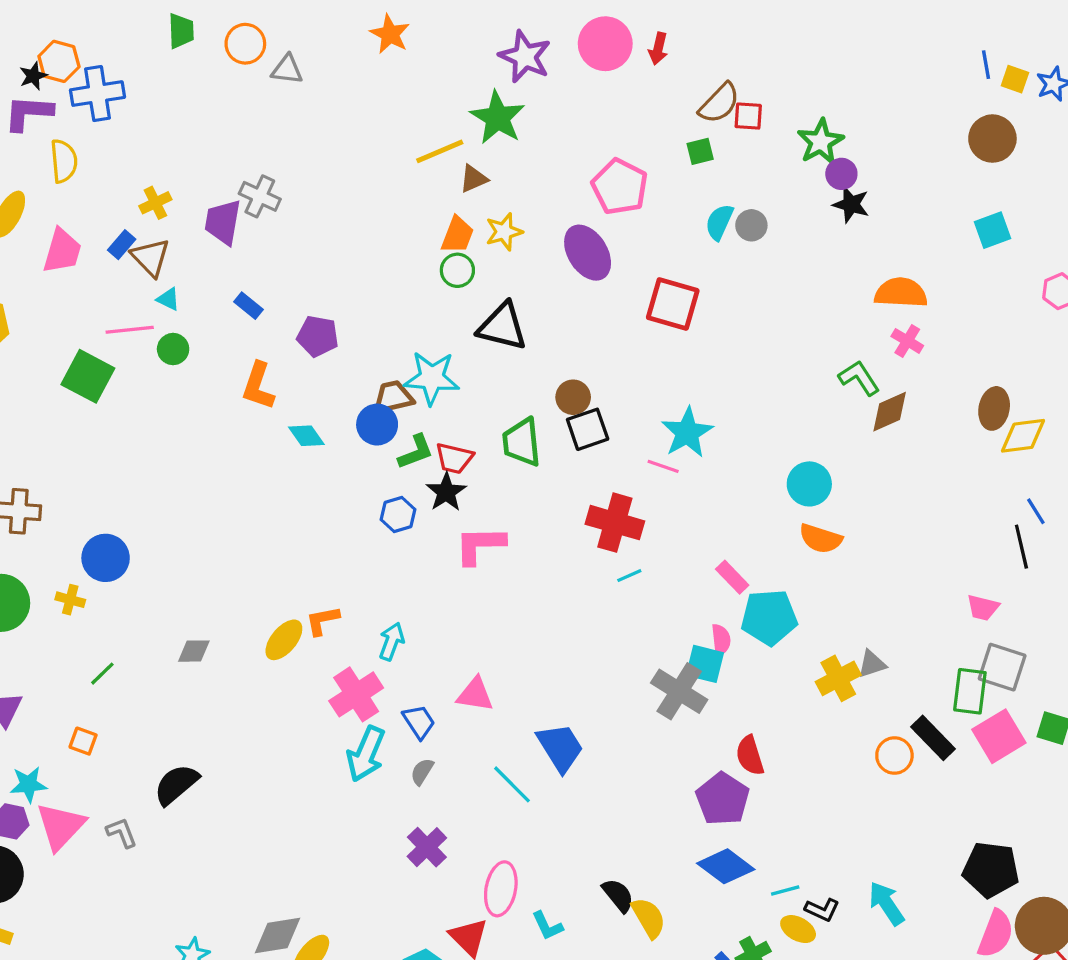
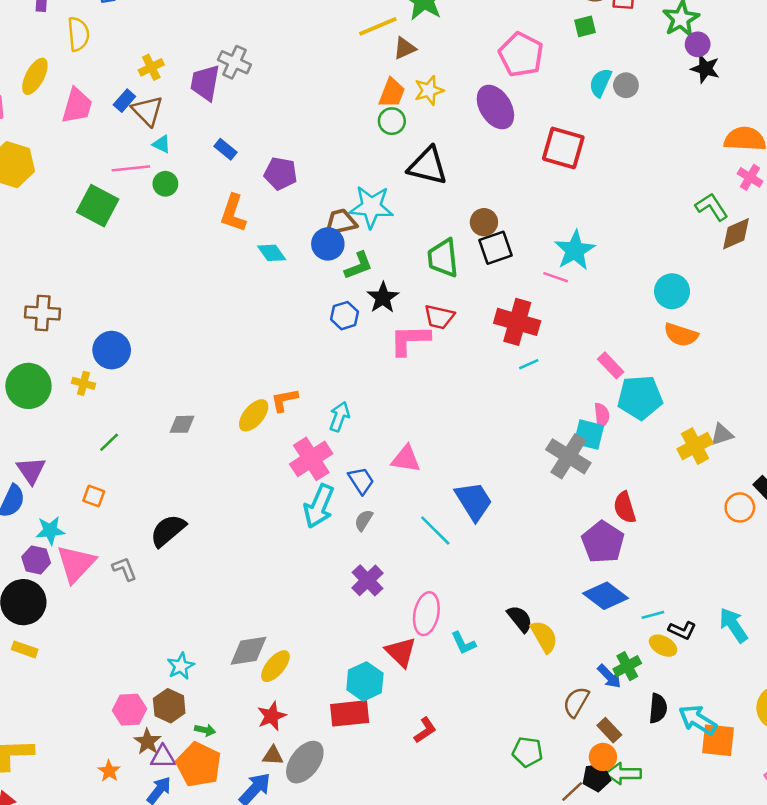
red trapezoid: (454, 458) -> (439, 317), moved

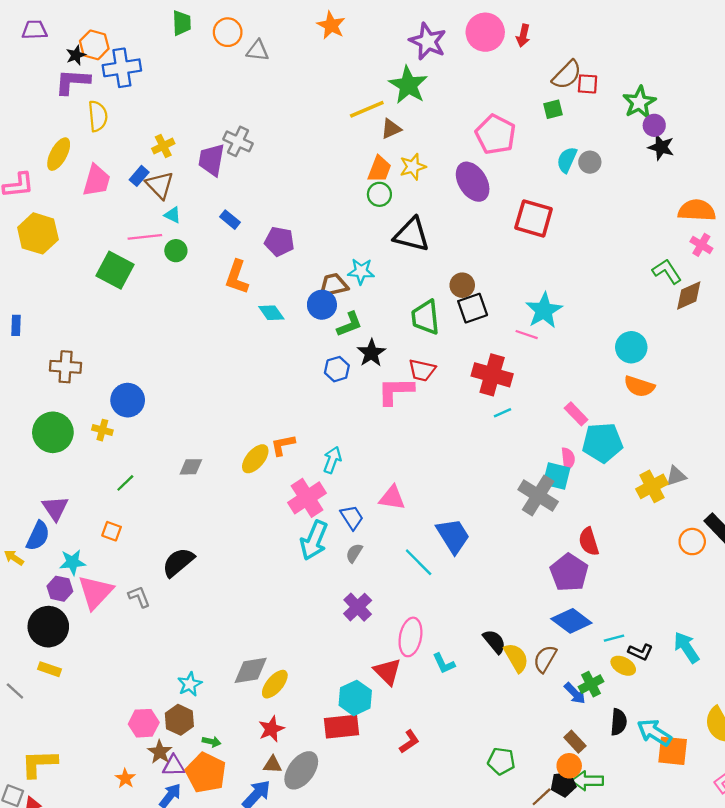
cyan star: (371, 207) -> (361, 271), size x0.7
brown semicircle: (576, 702) -> (545, 659), moved

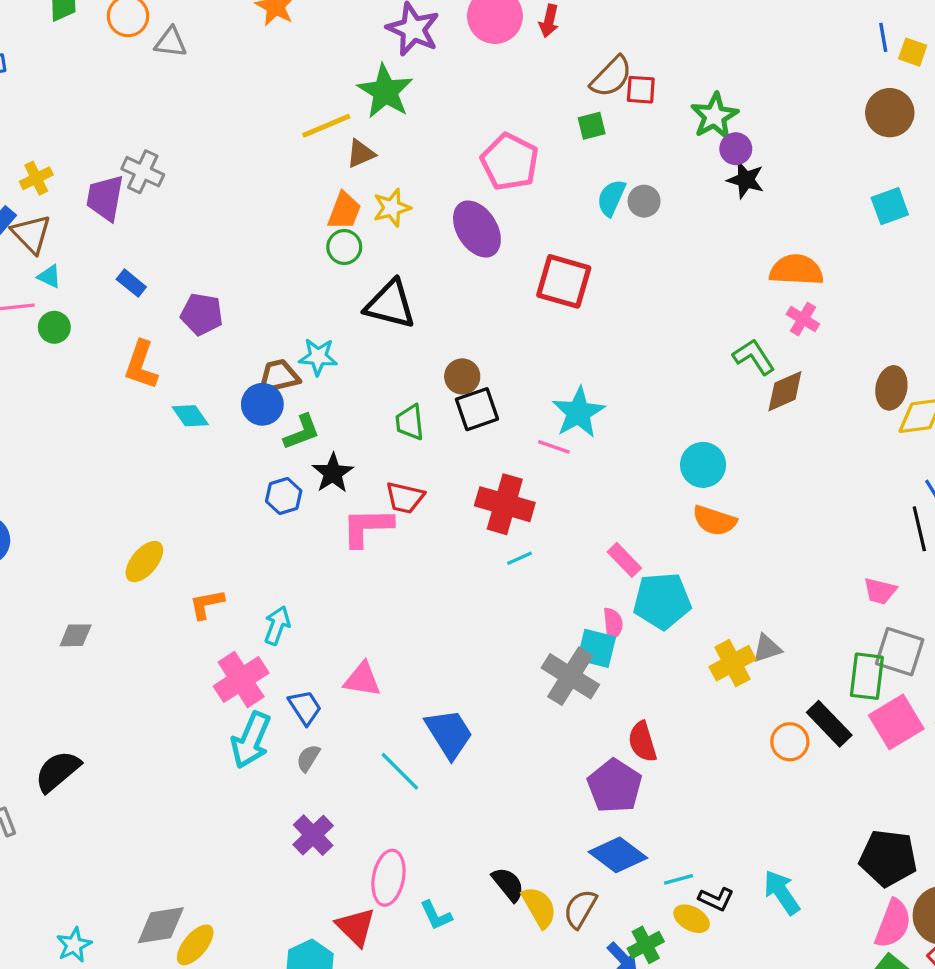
green trapezoid: (425, 317) -> (410, 422), size x0.7
yellow ellipse: (255, 459) -> (144, 562), moved

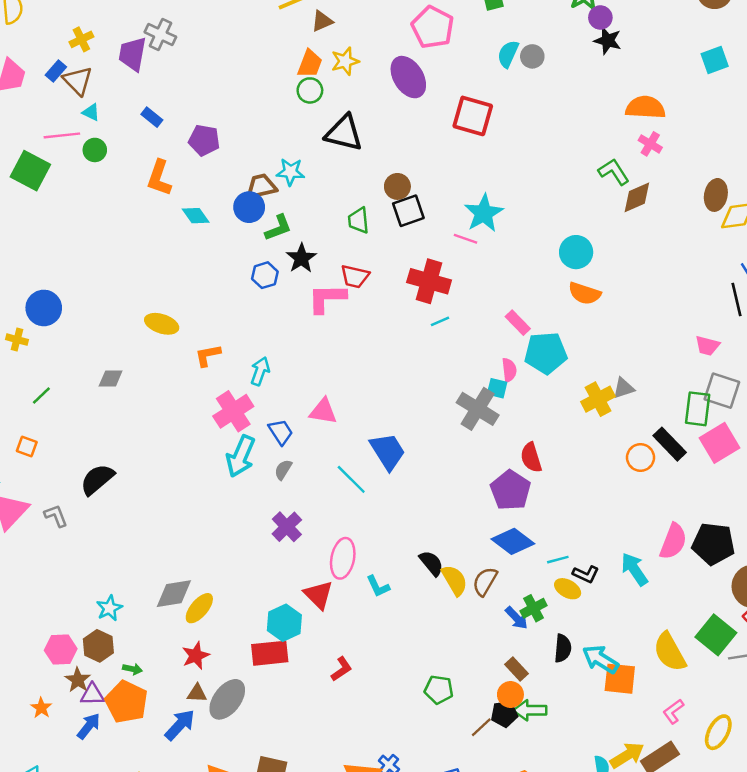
yellow ellipse: (144, 562) -> (162, 324), turned 68
cyan square: (597, 648) -> (497, 388), size x0.7
pink semicircle: (893, 924) -> (673, 541), moved

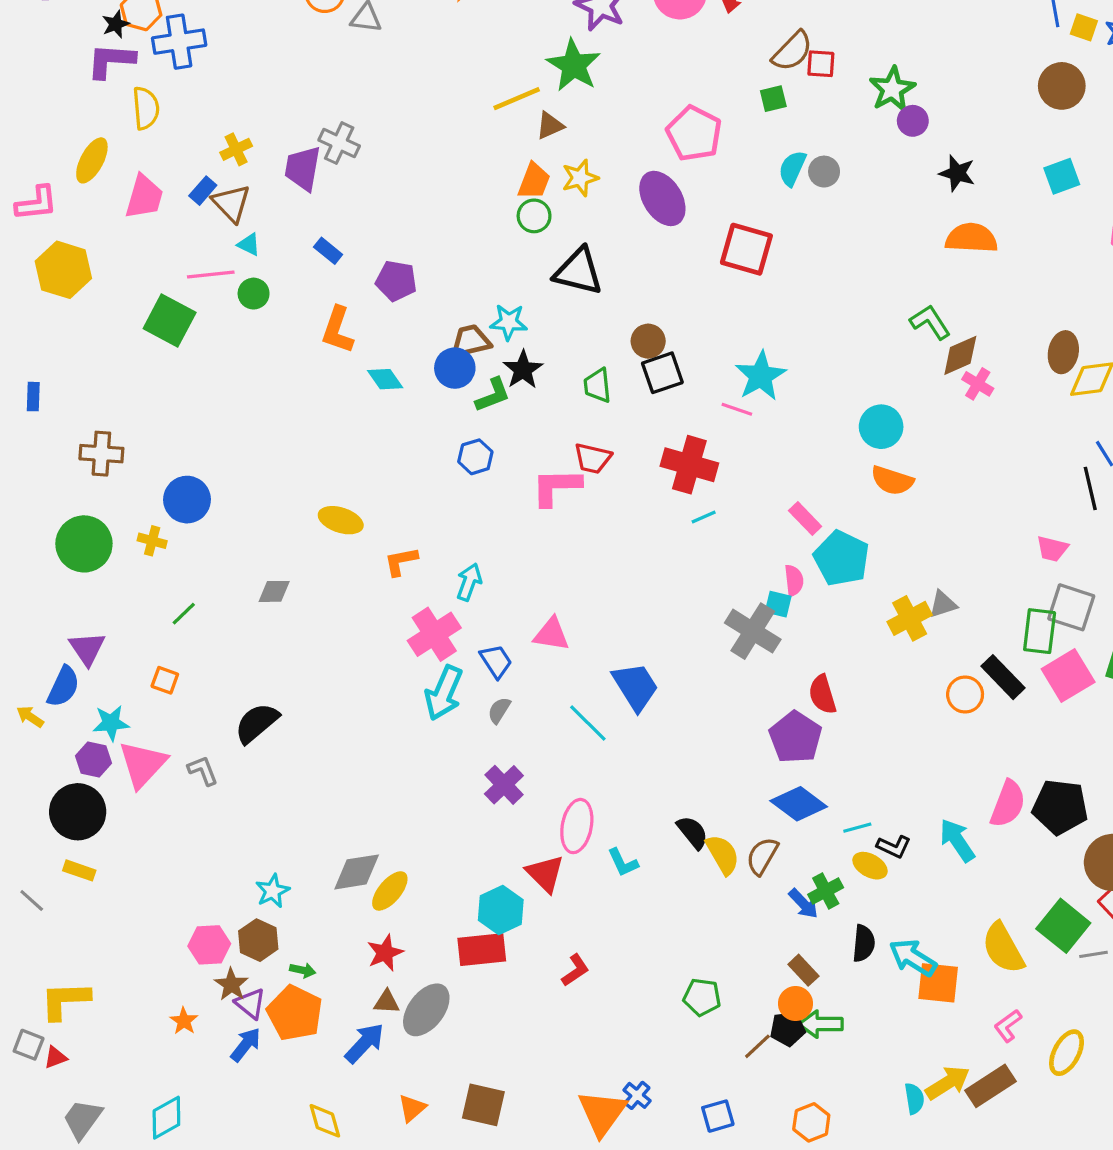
black star: (608, 41) -> (957, 173), moved
pink cross: (650, 144) -> (978, 384), moved
black star: (301, 258) -> (523, 370), moved
cyan pentagon: (546, 353) -> (841, 558), turned 30
purple triangle: (92, 694) -> (250, 1004), turned 40

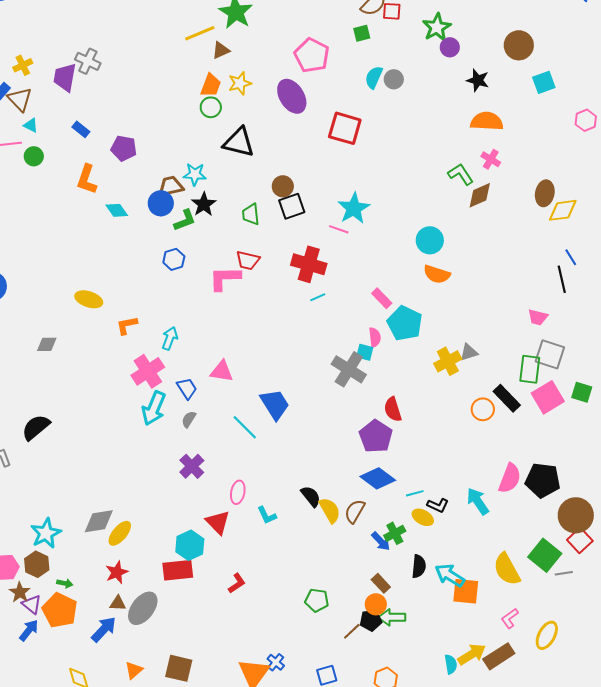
brown circle: (1062, 86) -> (519, 45), moved
pink cross: (978, 384) -> (491, 159), moved
pink ellipse: (577, 826) -> (238, 492), size x0.7
cyan star: (273, 891) -> (46, 533), size x1.4

